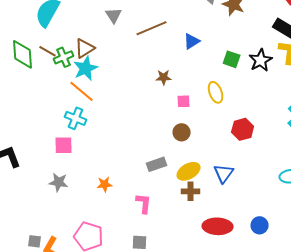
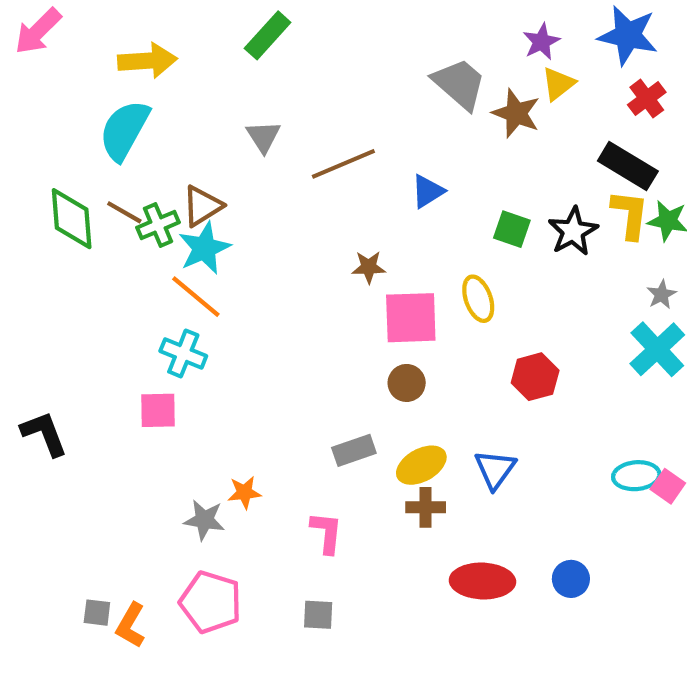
pink square: (184, 101) -> (411, 318), size x2.0
gray star: (59, 182) -> (204, 520), moved

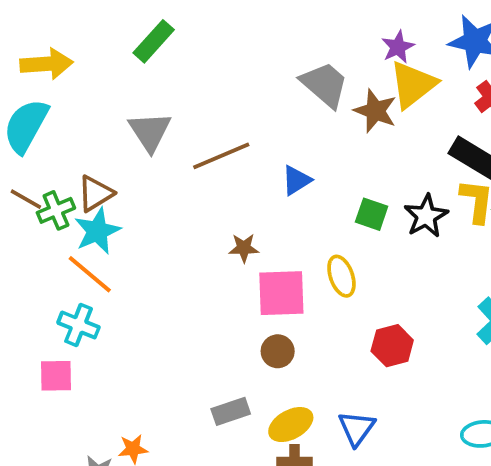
yellow triangle: (558, 84) -> (413, 85), size x1.6
gray triangle: (263, 136) -> (150, 131), size x1.4

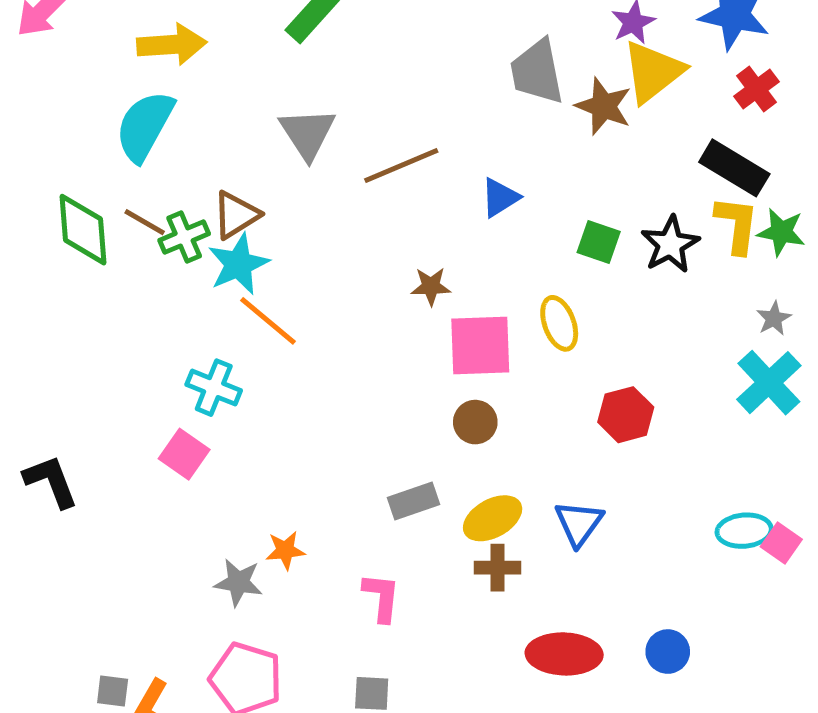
gray trapezoid: (325, 85) -> (537, 72), turned -142
orange line: (90, 274) -> (268, 321), moved
pink square: (56, 376) -> (184, 454), turned 36

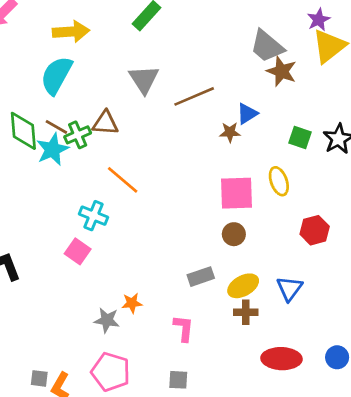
gray trapezoid: (537, 72) -> (267, 46), turned -39
brown star: (604, 106) -> (282, 71), moved
brown triangle: (236, 215) -> (105, 123), turned 36
cyan star: (238, 264) -> (52, 149), moved
brown star: (431, 286) -> (230, 132), moved

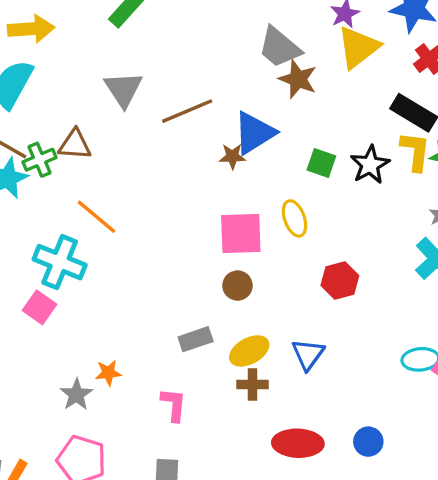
blue triangle: (247, 114) -> (254, 133), size x1.6
cyan cross: (94, 216) -> (60, 262), size x1.4
gray star: (107, 320) -> (76, 395), turned 30

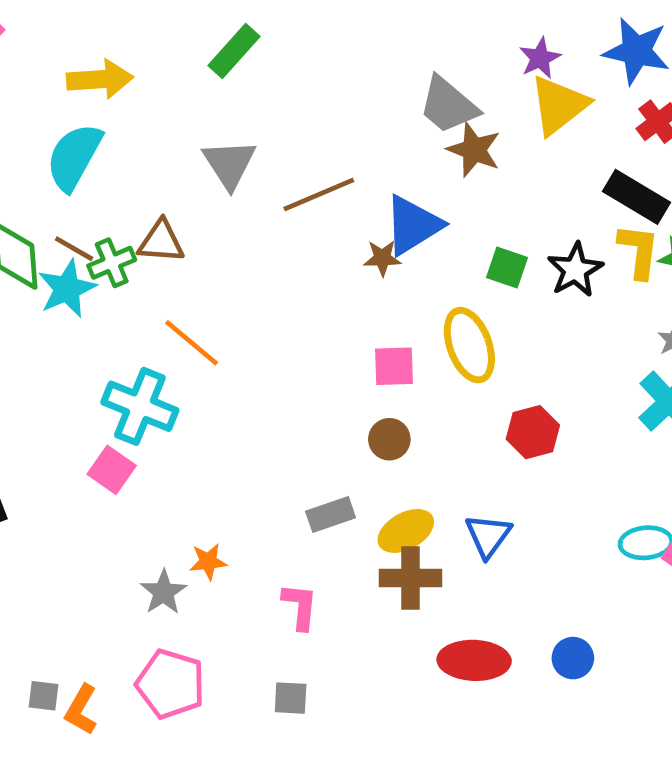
yellow ellipse: (295, 218) -> (469, 345), size x1.4
pink square: (241, 234) -> (394, 366), size x0.7
brown cross: (253, 385) -> (411, 578), size x1.4

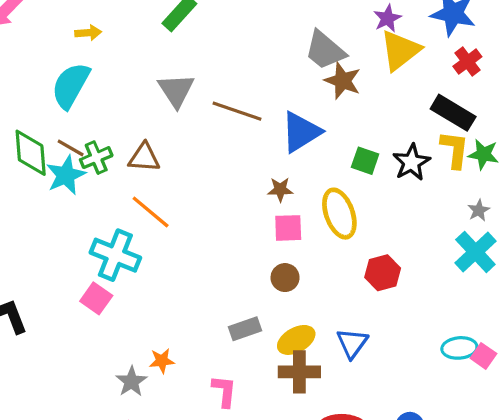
yellow arrow: (100, 79) -> (88, 33), size x0.6
brown line: (319, 195) -> (237, 111), turned 42
brown triangle: (161, 242) -> (144, 158), moved
brown star: (382, 258) -> (280, 190), moved

